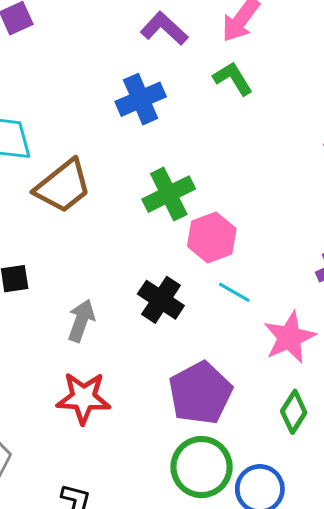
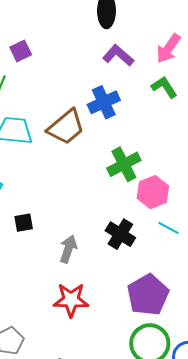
brown trapezoid: (63, 186) -> (66, 127), moved

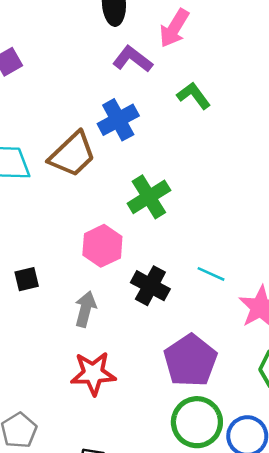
pink arrow: (168, 48) -> (174, 28), moved
pink hexagon: (153, 192) -> (102, 246), moved

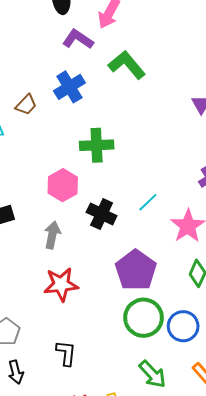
green L-shape: (194, 96) -> (127, 65), size x1.4
brown trapezoid: (72, 154) -> (26, 105), moved, size x0.6
green cross: (149, 197) -> (97, 145), turned 32
cyan line: (211, 274) -> (148, 202), turned -65

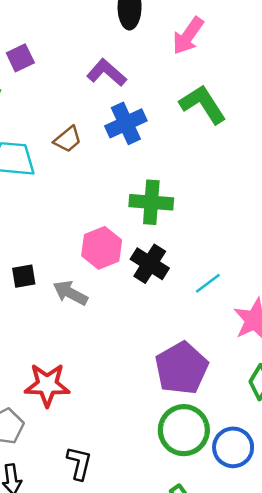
purple L-shape: (78, 39) -> (107, 73), moved
black cross: (102, 214) -> (150, 264), moved
gray arrow: (52, 235) -> (70, 293), moved, turned -80
red star: (61, 284) -> (47, 385), moved

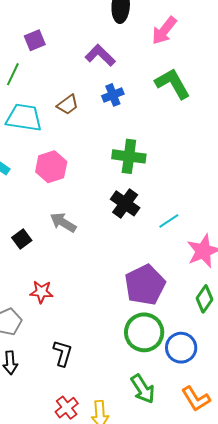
blue cross: (126, 123) -> (113, 95), size x0.7
pink hexagon: (102, 248) -> (51, 167), moved
black square: (24, 276) -> (22, 239), moved, turned -30
red star: (47, 385) -> (41, 292), size x0.7

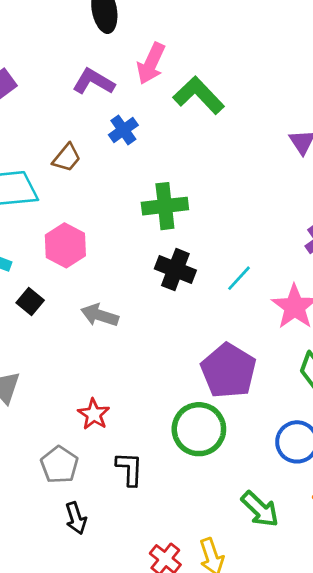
pink arrow: (164, 31) -> (151, 63), moved
black square: (22, 239) -> (30, 302), moved
red star: (41, 292) -> (94, 414), turned -30
green circle: (144, 332) -> (199, 429), moved
black L-shape: (63, 353) -> (129, 469), moved

